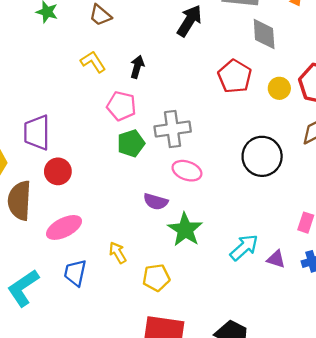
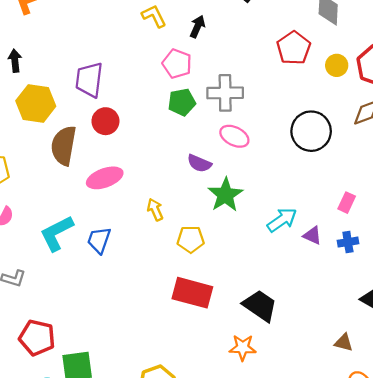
blue trapezoid: (75, 273) -> (99, 240), moved

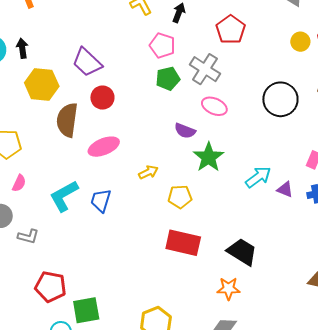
red pentagon: (294, 48) -> (231, 30), moved
purple trapezoid: (89, 80) -> (87, 62), turned -52
gray cross: (225, 93) -> (205, 69), turned 36
yellow arrow: (155, 210) -> (148, 172), turned 90

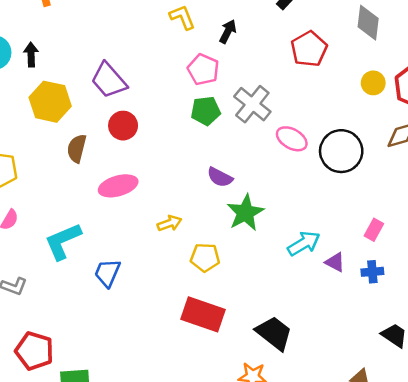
red pentagon: (231, 30) -> (309, 49), moved
pink ellipse: (214, 106) -> (292, 139), moved
brown semicircle: (67, 120) -> (77, 148), size x0.7
blue trapezoid: (101, 201) -> (107, 273), moved

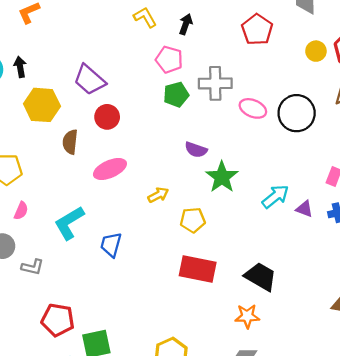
gray cross: (252, 104) -> (215, 83), turned -32

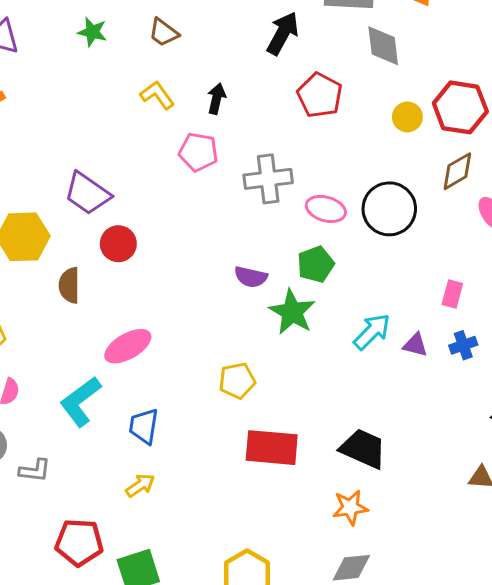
green pentagon: (176, 95) -> (316, 264), moved
pink ellipse: (110, 169) -> (128, 346), moved
yellow arrow: (158, 195) -> (140, 485), moved
yellow pentagon: (193, 220) -> (237, 381), moved

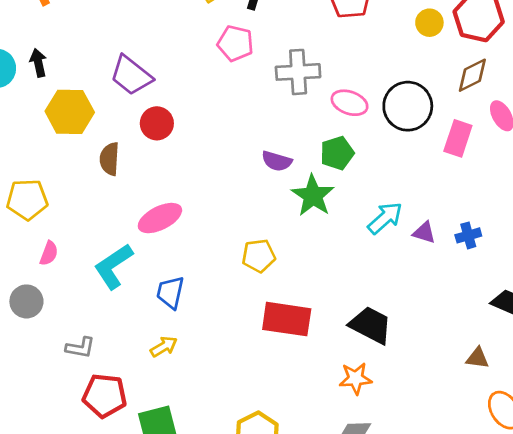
pink rectangle: (452, 294) -> (458, 138), moved, size x1.4
gray L-shape: (35, 470) -> (80, 348), moved

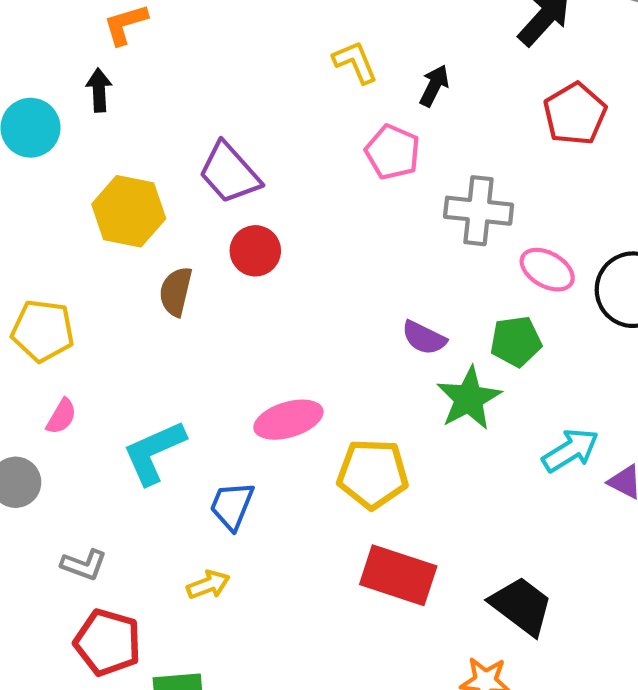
black arrow: (38, 63) -> (99, 90), moved
pink ellipse: (160, 218) -> (288, 420), moved
yellow pentagon: (259, 256) -> (373, 474), size x1.4

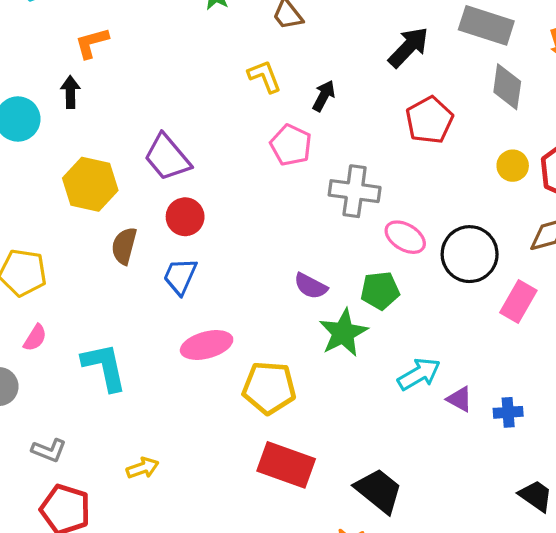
cyan L-shape: (154, 452) -> (104, 367), turned 100
blue trapezoid: (232, 506) -> (180, 276), moved

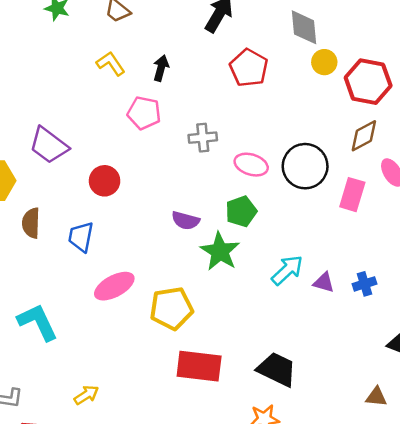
yellow circle: (513, 166) -> (324, 62), moved
gray cross: (355, 191) -> (203, 138), size x0.7
red circle: (185, 217) -> (105, 181), moved

